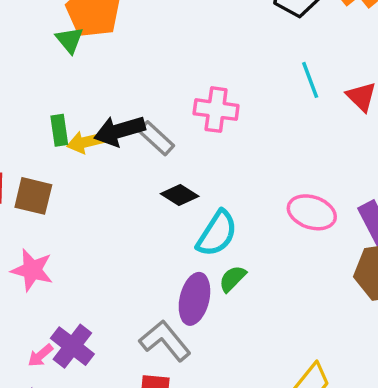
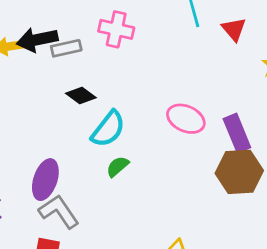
gray rectangle: (156, 138) -> (66, 48), turned -60
purple ellipse: (194, 299) -> (45, 180), moved

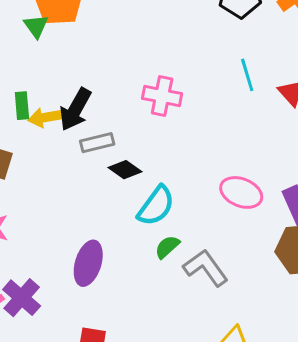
black arrow: (37, 40) -> (75, 109), turned -48
gray rectangle: (66, 48) -> (97, 143), moved
gray L-shape: (59, 212) -> (206, 268), moved

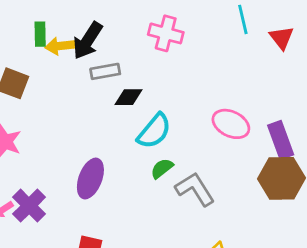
black diamond: (125, 170) -> (128, 97), turned -40

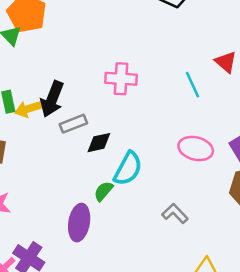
cyan line: (243, 19) -> (193, 85), moved
green semicircle: (162, 168) -> (104, 191), moved
gray L-shape: (195, 189) -> (175, 213), size x0.7

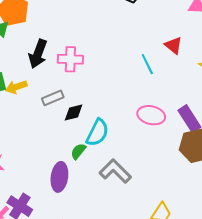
pink cross: (121, 79) -> (70, 59), moved
black arrow: (52, 99) -> (38, 54), moved
gray L-shape: (175, 213) -> (115, 171), moved, size x1.5

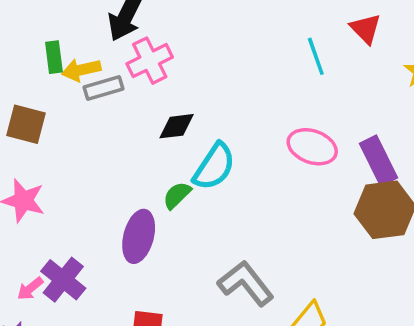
pink cross: (70, 59) -> (150, 61), moved, turned -35
gray rectangle: (53, 98) -> (104, 88), moved
gray L-shape: (115, 171) -> (246, 283), moved

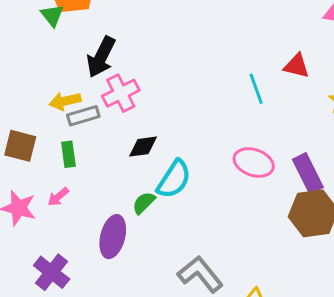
red triangle: (366, 29) -> (297, 66), turned -32
green rectangle: (54, 57) -> (68, 154), moved
pink arrow: (30, 289) -> (58, 197), moved

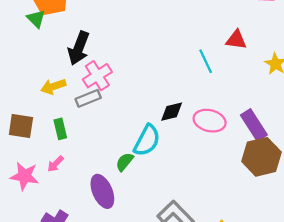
gray rectangle: (83, 116) -> (88, 98), moved
black diamond: (143, 147) -> (172, 112), moved
purple ellipse: (113, 237) -> (102, 191), turned -32

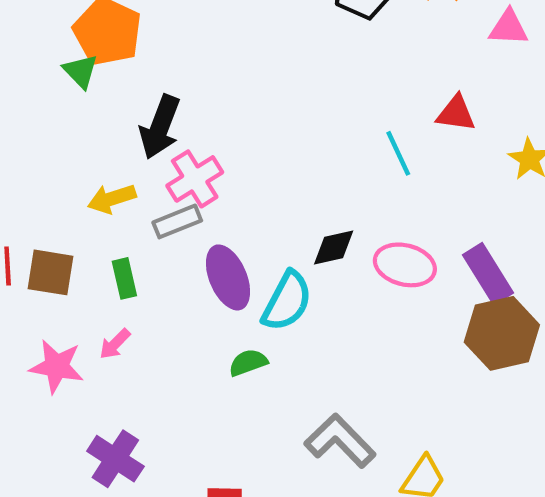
green semicircle: (125, 162) -> (248, 363), moved, turned 30
purple ellipse: (102, 191) -> (228, 277), moved

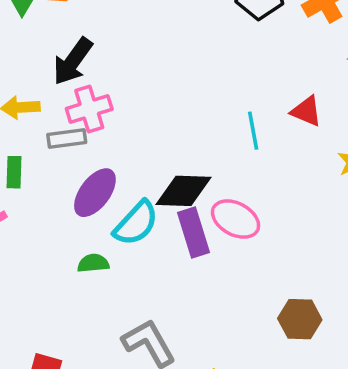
black diamond: (334, 247) -> (184, 191), size x1.5
purple rectangle: (488, 274) -> (194, 233), moved
purple ellipse: (228, 277) -> (95, 193), turned 45
brown hexagon: (502, 333) -> (300, 319), moved, size x0.7

